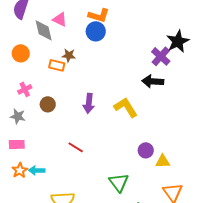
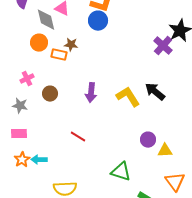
orange circle: (21, 53) -> (39, 43), moved
black arrow: (153, 81) -> (155, 92), moved, turned 35
green triangle: (119, 182) -> (121, 172), turned -35

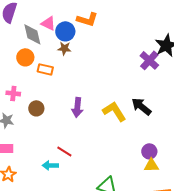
blue circle: (98, 21) -> (65, 31), moved
brown star: (71, 45) -> (64, 48), moved
pink cross: (27, 79) -> (13, 93), turned 32
purple circle: (148, 140) -> (149, 151), moved
cyan arrow: (39, 160) -> (50, 165), moved

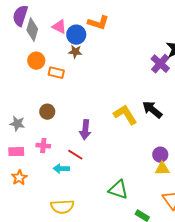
gray diamond: (32, 34) -> (32, 30), moved, turned 30
pink cross: (13, 93) -> (43, 146), moved
purple arrow: (77, 107) -> (85, 130), moved

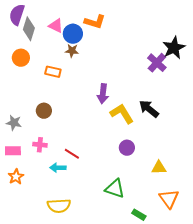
orange circle: (36, 61) -> (21, 58), moved
purple arrow: (85, 130) -> (103, 94), moved
purple circle: (160, 155) -> (127, 148), moved

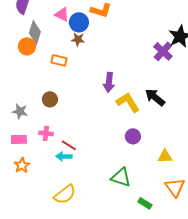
gray diamond: (29, 29) -> (35, 32), moved
red line: (72, 154) -> (69, 145), moved
yellow semicircle: (59, 206) -> (65, 194), turned -35

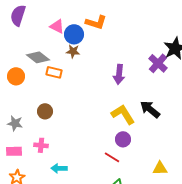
gray diamond: (35, 32) -> (38, 57), moved, turned -70
orange circle: (27, 46) -> (16, 76), moved
purple arrow: (109, 82) -> (119, 74), moved
purple circle: (133, 136) -> (123, 139), moved
red line: (69, 145) -> (112, 157), moved

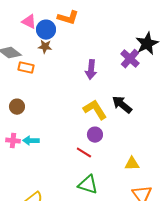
cyan arrow: (59, 168) -> (31, 141), moved

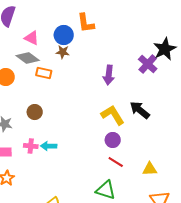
orange L-shape: (68, 18) -> (86, 23), turned 65
pink triangle: (29, 22) -> (32, 38), moved
red line: (84, 153) -> (116, 162), moved

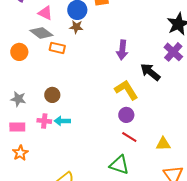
purple cross: (148, 64) -> (173, 52), moved
black arrow: (140, 110) -> (150, 72), moved
brown circle: (35, 112) -> (52, 95), moved

